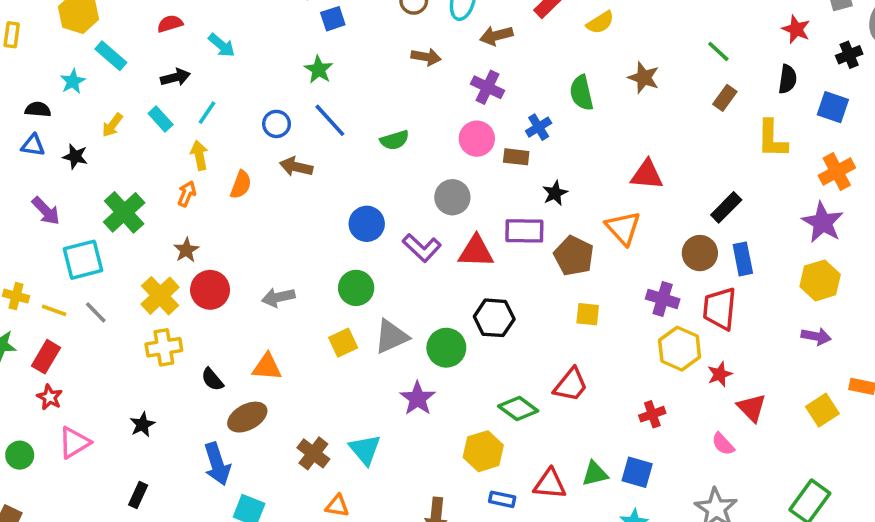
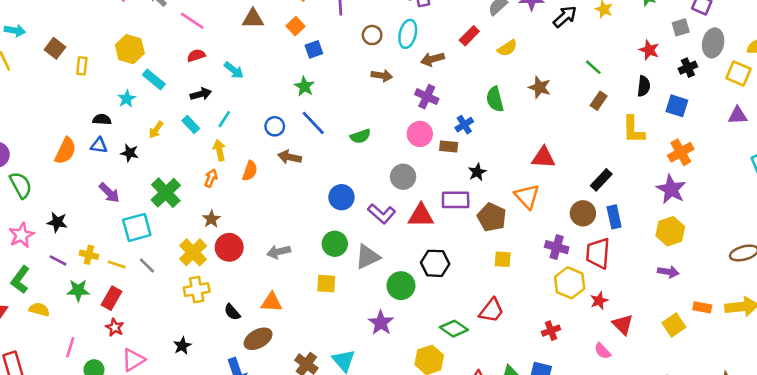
gray triangle: (391, 337) -> (367, 257), moved
yellow square: (343, 343) -> (326, 284), turned 30

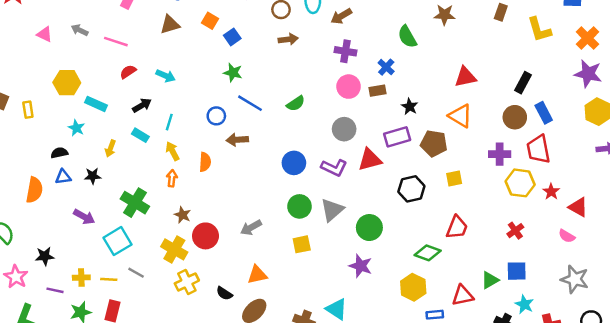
brown arrow: (382, 76) -> (288, 39), moved
black hexagon: (435, 263) -> (411, 189), moved

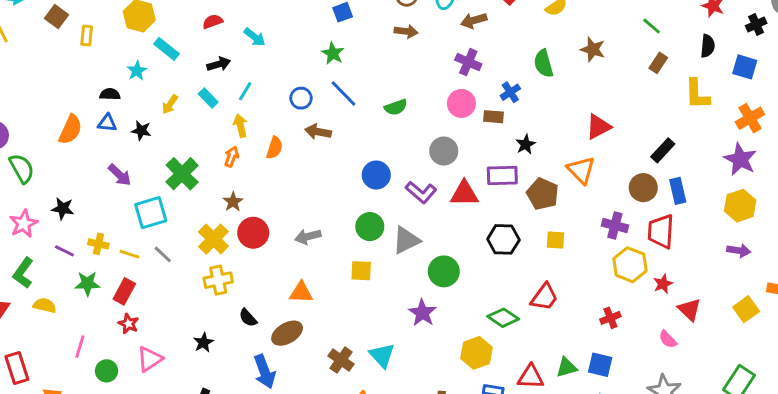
red triangle: (465, 77) -> (598, 127), turned -30
black semicircle: (224, 293) -> (248, 318), moved

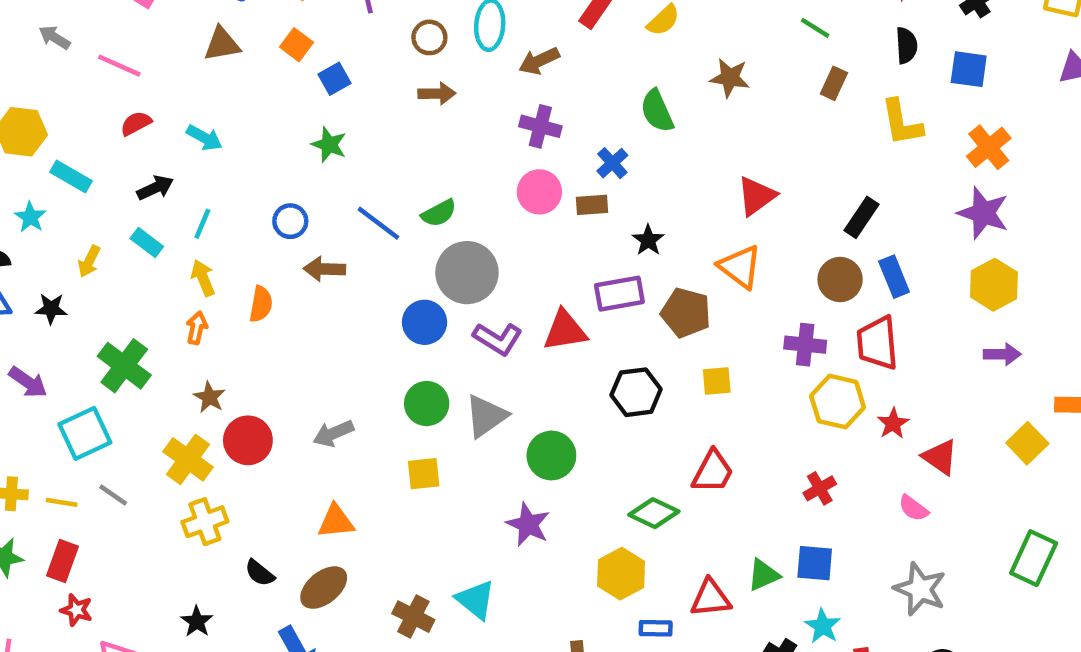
blue line: (343, 94) -> (378, 223), moved
gray circle: (444, 151) -> (467, 273), moved, size x1.4

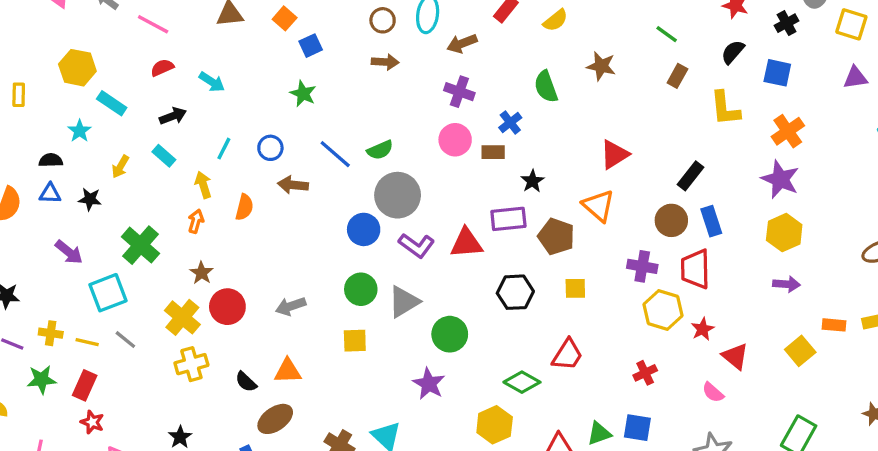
black semicircle: (906, 46) -> (733, 52), turned -140
cyan line: (202, 224) -> (224, 149), moved
black semicircle: (260, 573) -> (246, 382), moved

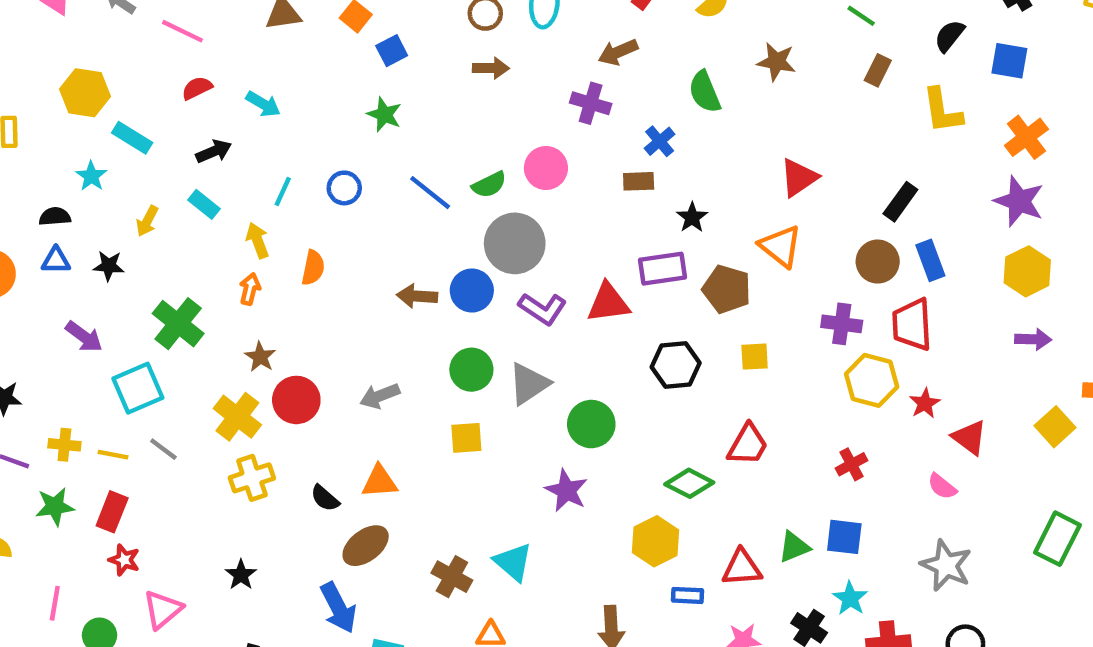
brown arrow: (462, 43) -> (618, 52), moved
pink circle: (455, 140) -> (546, 168), moved
brown arrow: (293, 185) -> (417, 296), moved

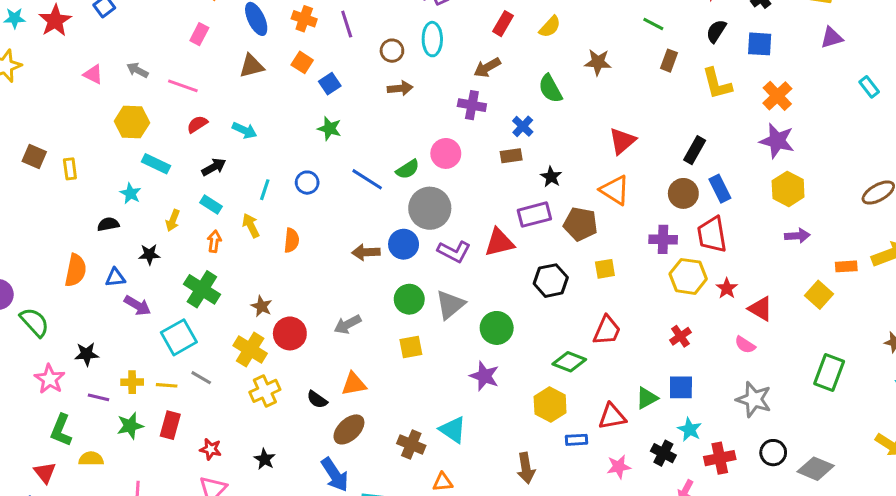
yellow hexagon: (85, 93) -> (132, 122), moved
blue triangle: (56, 260) -> (115, 277), moved
orange arrow: (250, 289) -> (214, 241), moved
red star: (124, 560) -> (211, 449), moved

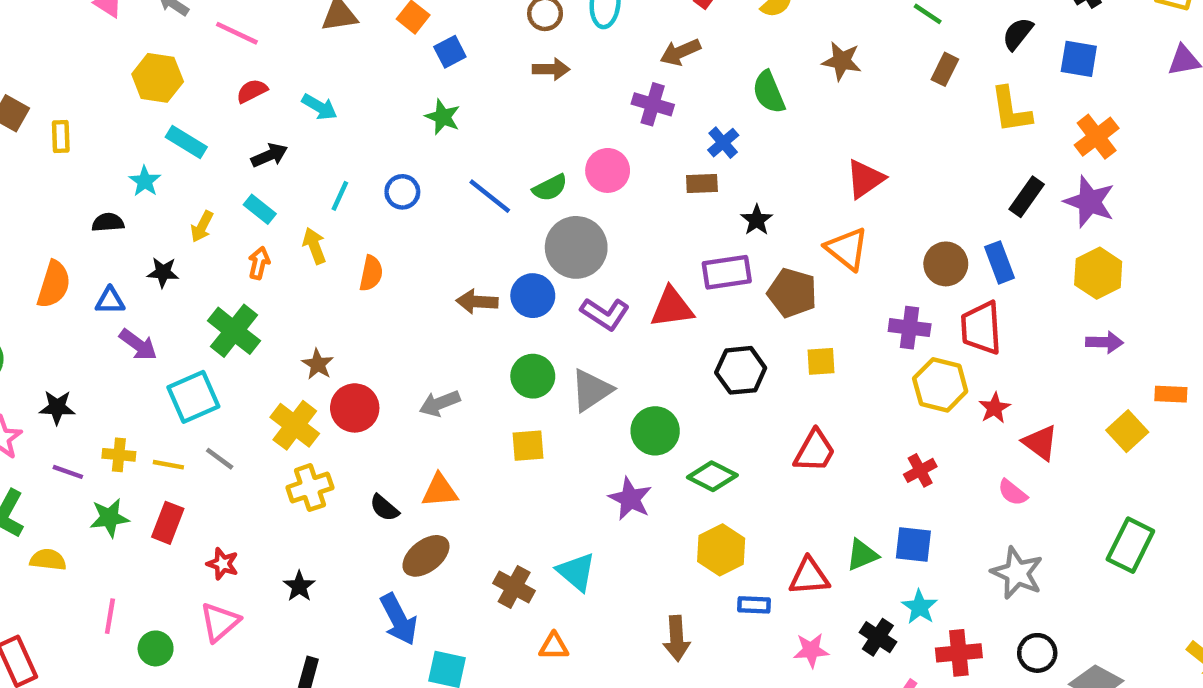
black rectangle: (695, 150) -> (1027, 197), moved
green diamond: (569, 362) -> (712, 476), moved

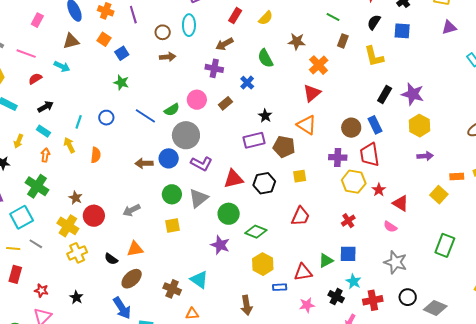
cyan arrow: (319, 107) -> (62, 66), moved
orange cross: (1097, 137) -> (319, 65), moved
brown rectangle: (702, 183) -> (225, 103), moved, turned -32
red triangle: (672, 307) -> (233, 179), moved

